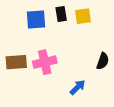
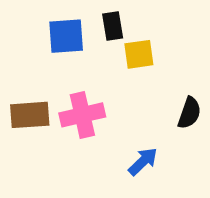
yellow square: (83, 16) -> (139, 54), moved

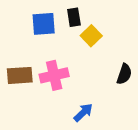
yellow square: (139, 54) -> (91, 36), turned -36
blue arrow: (143, 161) -> (83, 112), moved

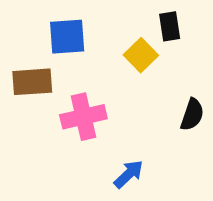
black rectangle: (74, 17) -> (170, 26), moved
brown rectangle: (20, 75) -> (32, 82), moved

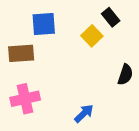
black rectangle: (170, 26) -> (111, 17), turned -30
pink cross: (83, 117) -> (25, 99), moved

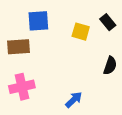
black rectangle: (111, 17) -> (108, 22), moved
yellow square: (92, 36) -> (81, 32), turned -30

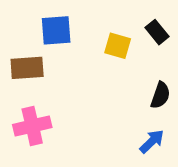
blue arrow: (74, 100) -> (152, 141), moved

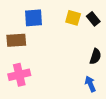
yellow square: (118, 46) -> (73, 18), moved
blue arrow: (152, 141) -> (90, 84), turned -70

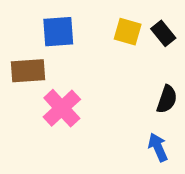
pink cross: (19, 75) -> (62, 108), moved, turned -30

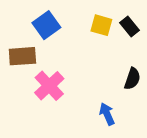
blue square: (58, 32) -> (46, 25), turned -32
blue arrow: (158, 147) -> (107, 114), moved

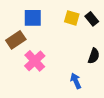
blue square: (46, 25) -> (33, 18), turned 36
brown rectangle: (22, 56) -> (16, 40), turned -30

